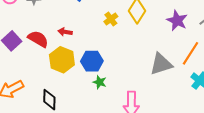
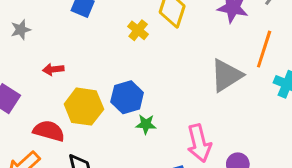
red arrow: (65, 32) -> (53, 69), moved
red semicircle: (38, 39) -> (49, 131), moved

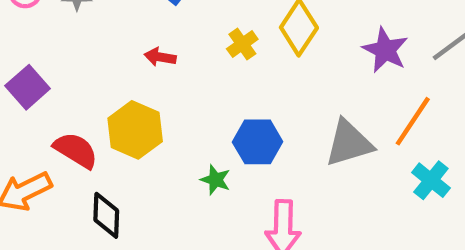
red arrow: (53, 69) -> (160, 57), moved
blue hexagon: (127, 97) -> (258, 142), moved

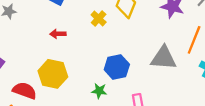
gray triangle: (349, 143) -> (164, 58), turned 32

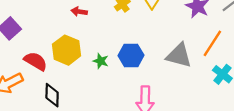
green star: (99, 91) -> (101, 61), moved

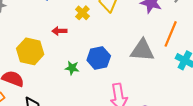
red arrow: (79, 12) -> (59, 31), moved
yellow hexagon: (67, 50) -> (30, 51), moved

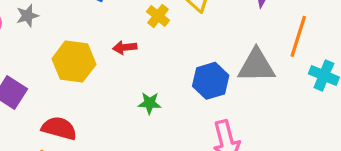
yellow hexagon: (30, 51) -> (74, 62), moved
blue hexagon: (99, 58) -> (211, 81), moved

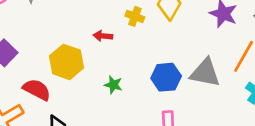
yellow cross: (158, 16) -> (135, 16), turned -30
yellow hexagon: (74, 62) -> (67, 62), moved

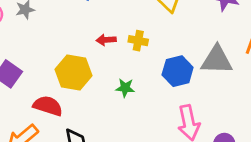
yellow cross: (135, 16) -> (138, 41), moved

